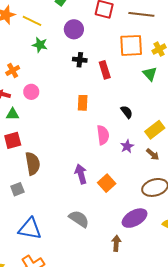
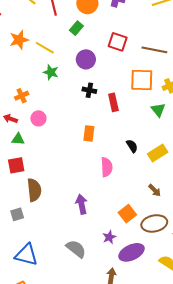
yellow rectangle: (155, 130) -> (158, 153), moved
purple star: (127, 146) -> (109, 237), moved
orange square: (107, 183) -> (127, 214), moved

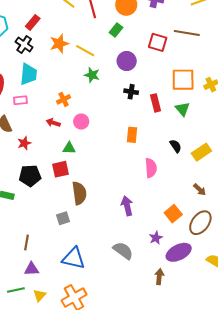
brown line: (154, 50) -> (187, 33), moved
green triangle: (158, 110) -> (182, 109), moved
green triangle: (18, 139) -> (69, 148), moved
brown ellipse: (154, 223) -> (200, 223), turned -40

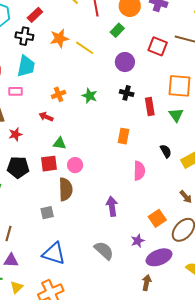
black cross: (24, 44) -> (24, 36), turned -30
green star: (92, 75) -> (90, 96), moved
pink circle: (81, 122) -> (75, 165), moved
brown arrow: (159, 277) -> (147, 283), moved

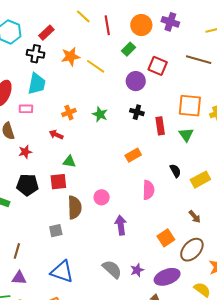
red square: (158, 46) -> (158, 66), moved
orange rectangle: (123, 136) -> (133, 155), turned 49
pink circle: (75, 165) -> (102, 197), moved
purple star: (138, 241) -> (137, 270), moved

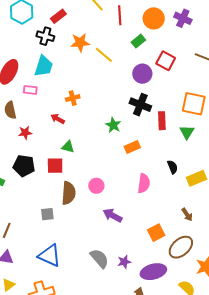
black cross: (137, 112) -> (140, 105), size x1.5
green star: (100, 114) -> (113, 125), moved
purple arrow: (121, 225) -> (113, 215), turned -60

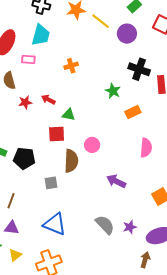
purple circle: (142, 74) -> (127, 34), moved
red arrow: (58, 119) -> (48, 100), moved
black pentagon: (24, 166) -> (24, 158), moved
pink circle: (96, 186) -> (92, 145), moved

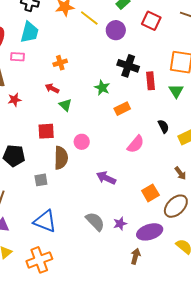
red arrow: (48, 100) -> (52, 88), moved
green triangle: (69, 115) -> (65, 105), moved, turned 32
pink semicircle: (146, 148) -> (136, 144), turned 36

